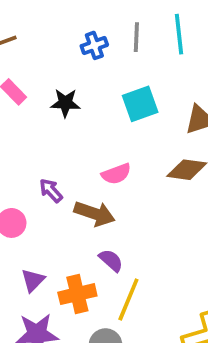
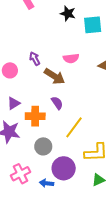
black star: (65, 103) -> (68, 14), moved
yellow line: (128, 300) -> (74, 127), moved

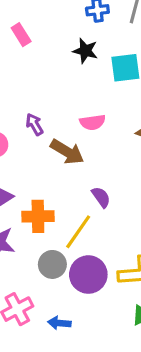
purple semicircle: (57, 103) -> (101, 197), moved
yellow line: (74, 127) -> (78, 232), moved
purple circle: (64, 168) -> (88, 275), moved

